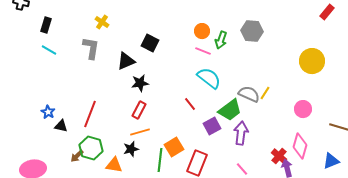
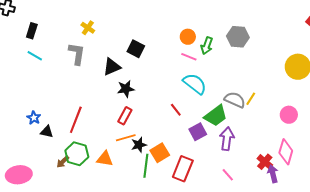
black star: (131, 149) -> (139, 145), moved
orange triangle: (114, 165) -> (105, 159), moved

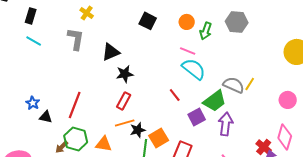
black square: (136, 49) -> (148, 21), moved
pink line: (189, 57) -> (188, 51), moved

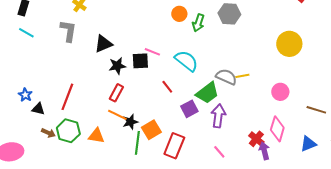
black square: (148, 21) -> (140, 61), moved, turned -30
pink line: (188, 51) -> (152, 52), moved
yellow line: (250, 84) -> (242, 76), turned 48
orange line: (125, 123) -> (117, 115), turned 42
brown arrow: (62, 147) -> (48, 133), moved, turned -112

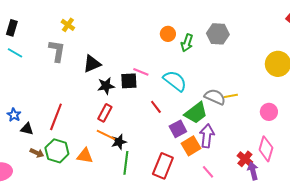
orange square: (151, 130) -> (191, 146), moved

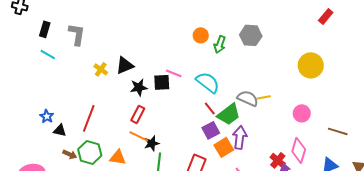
yellow cross: (68, 25) -> (101, 69), moved
gray L-shape: (57, 51) -> (77, 34), moved
red line: (156, 107) -> (210, 108), moved

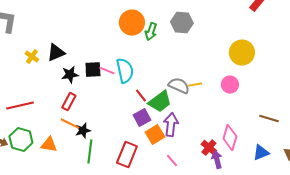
orange circle: (201, 35) -> (132, 23), size x1.6
pink line: (174, 73) -> (107, 71), moved
cyan semicircle: (208, 82) -> (125, 71), moved, turned 40
pink circle: (302, 113) -> (230, 85), moved
red line: (89, 118) -> (20, 106), turned 56

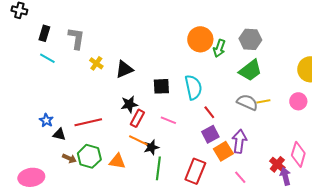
yellow cross: (32, 57) -> (96, 63), moved
pink line: (107, 71) -> (168, 120), moved
black star: (70, 75) -> (129, 104), moved
green trapezoid: (160, 102) -> (250, 70), moved

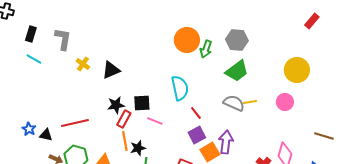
black square: (161, 86) -> (142, 103), moved
blue star: (46, 120) -> (29, 129), moved
orange line: (138, 140) -> (125, 141), turned 54

